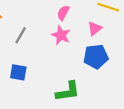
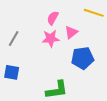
pink triangle: (95, 28) -> (71, 32), moved
pink star: (61, 35) -> (51, 39), turned -30

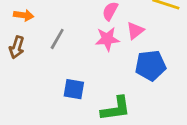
blue square: (12, 72) -> (74, 89), moved

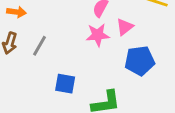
gray line: (57, 39) -> (40, 46), moved

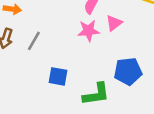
blue pentagon: (140, 61) -> (128, 71), moved

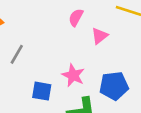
pink star: (89, 31) -> (73, 75), moved, turned 30

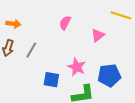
pink semicircle: (76, 17) -> (65, 23), moved

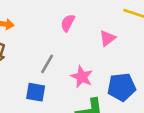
gray line: (31, 50) -> (47, 64), moved
blue square: (51, 80) -> (36, 92), moved

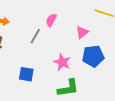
gray line: (47, 64) -> (35, 36), moved
blue pentagon: (122, 87) -> (93, 56), moved

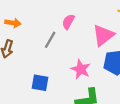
pink triangle: (82, 32) -> (103, 35), size x1.5

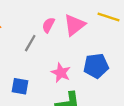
pink triangle: (103, 35) -> (74, 25), moved

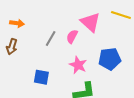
pink semicircle: (48, 25) -> (72, 36), moved
pink triangle: (74, 25) -> (90, 22), turned -40

